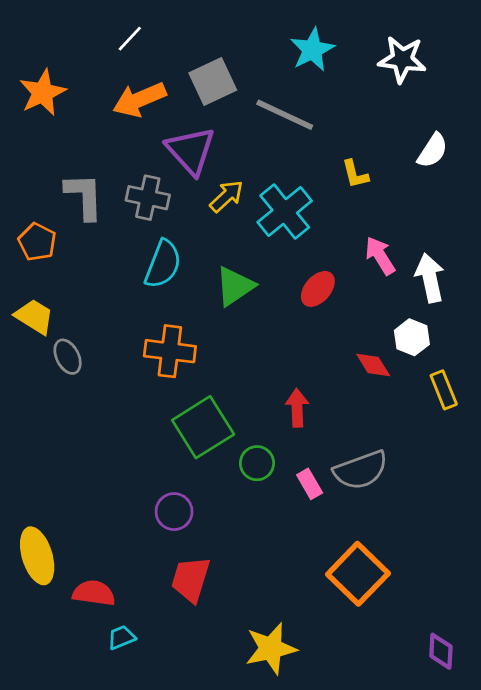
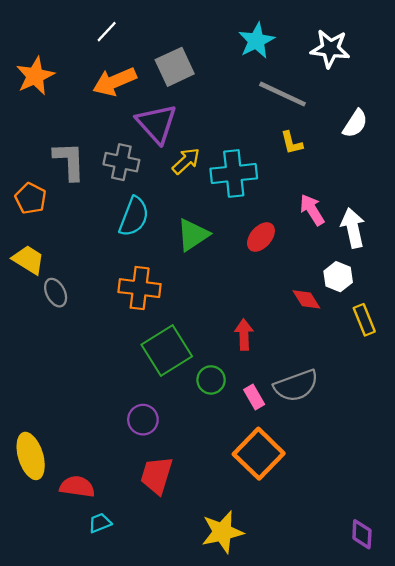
gray line: (285, 115) -> (283, 94), moved
cyan cross: (285, 211) -> (234, 173), turned 33
orange square: (358, 574) -> (259, 454), moved

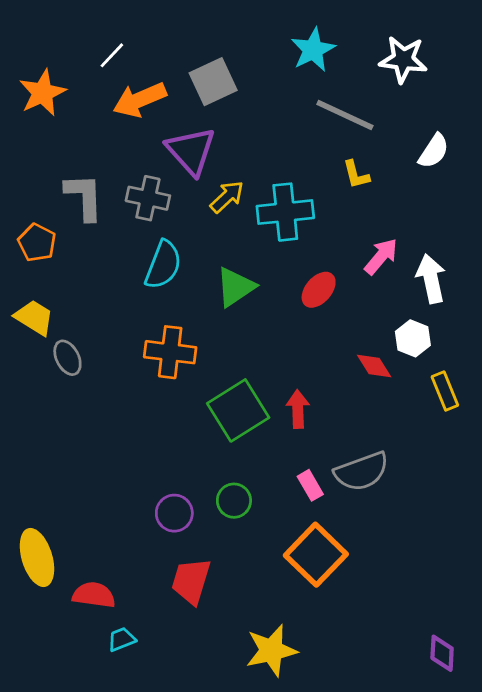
white line: (107, 32) -> (112, 55), moved
pink arrow: (312, 210) -> (381, 256), turned 72
green square: (167, 350) -> (238, 410), moved
green circle: (211, 380) -> (234, 501), moved

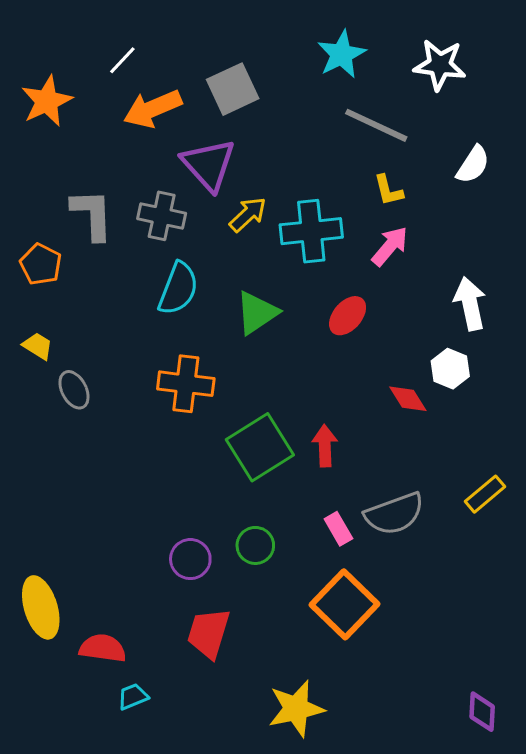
pink arrow: (381, 256) -> (390, 246), moved
yellow trapezoid: (34, 317) -> (38, 346), size x0.7
yellow rectangle: (445, 391) -> (485, 494), moved, turned 72

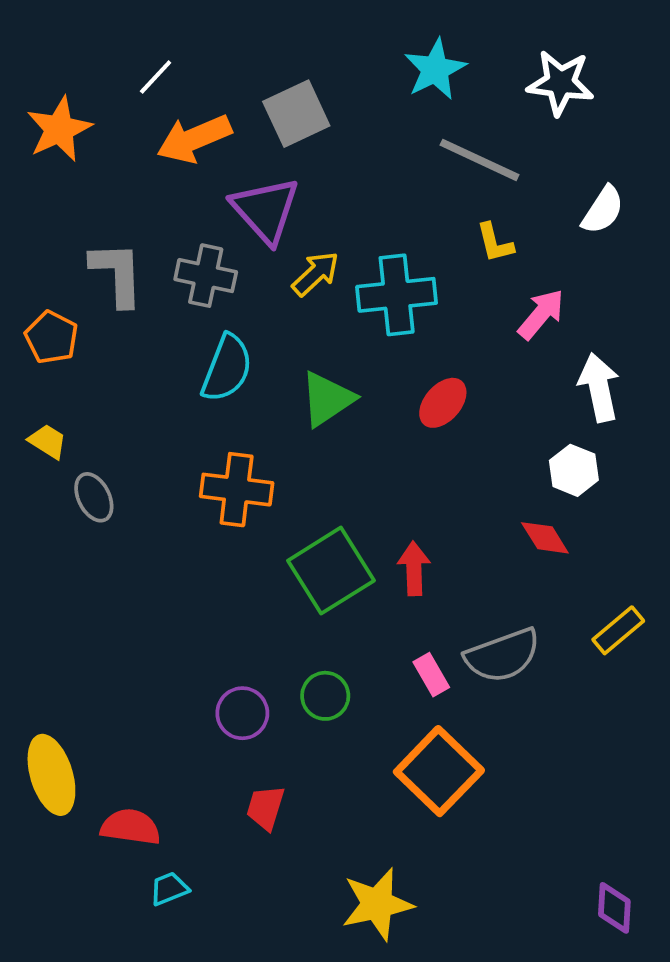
pink arrow: (390, 246) -> (541, 314), moved
red diamond: (408, 399) -> (545, 538), moved
red trapezoid: (208, 633) -> (265, 808), size x0.7

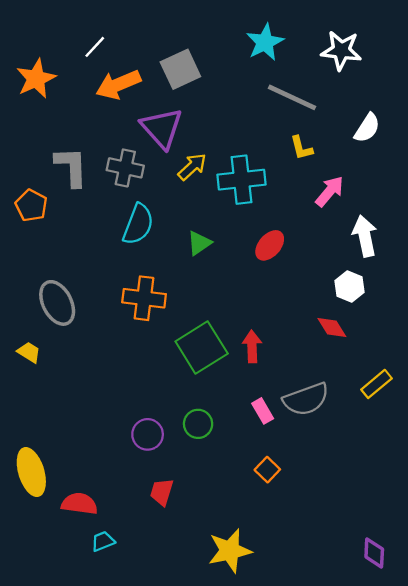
green triangle: (327, 399) -> (199, 243), size x0.7
yellow trapezoid: (48, 441) -> (29, 352), moved
gray ellipse: (94, 497) -> (57, 303), size x1.5
orange square: (439, 771) -> (267, 470), size x0.5

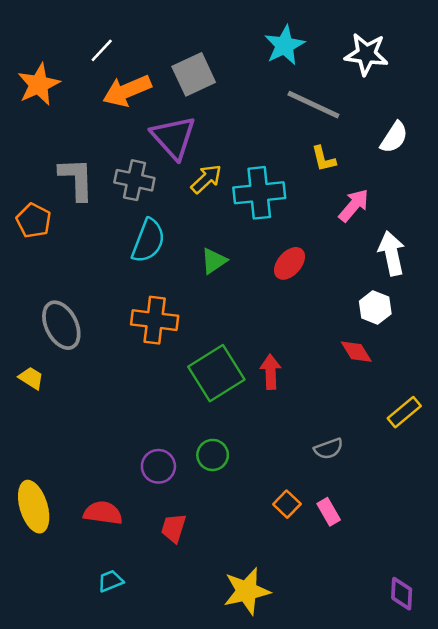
gray semicircle: (306, 399) -> (329, 449), moved, size x0.6
pink rectangle: (263, 411) -> (329, 512), moved
red semicircle: (79, 504) -> (103, 513), moved

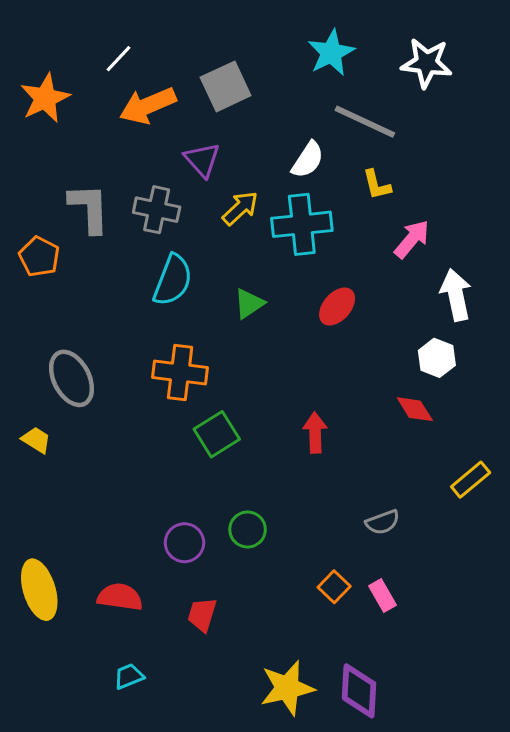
purple triangle: (174, 137) -> (202, 160), size x0.7
white semicircle: (394, 137) -> (308, 160), moved
green square: (216, 373) -> (217, 434), moved, size x0.7
purple diamond: (402, 594) -> (359, 691), moved, size x1.4

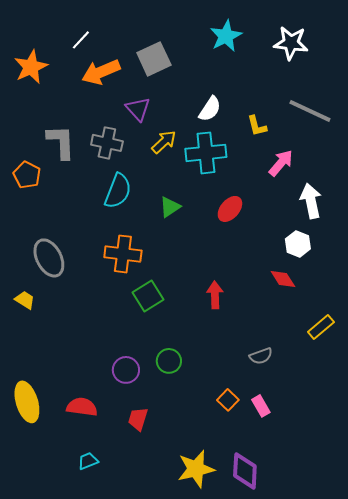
gray line: (365, 122) -> (310, 111), moved

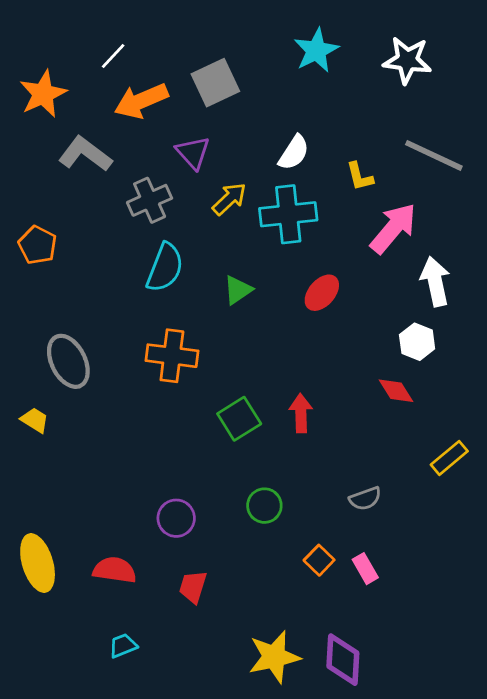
gray L-shape: (61, 142) -> (85, 154), moved, turned -51
gray cross: (107, 143) -> (150, 200), turned -36
pink arrow: (281, 163) -> (393, 228), size x1.4
green square: (148, 296) -> (239, 419), moved
green circle: (169, 361) -> (264, 506), moved

